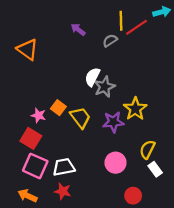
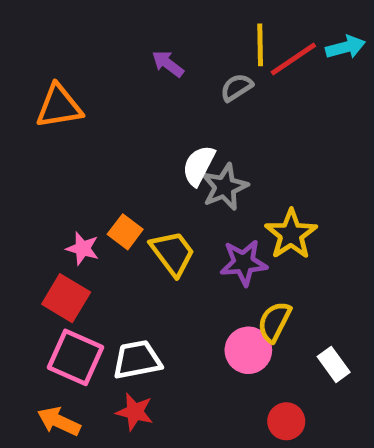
cyan arrow: (162, 12) -> (345, 47), moved
orange triangle: (28, 49) -> (59, 106), turned -45
yellow semicircle: (147, 149) -> (274, 322), moved

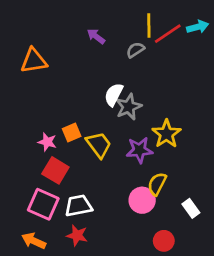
orange square: (125, 232) -> (72, 132), turned 30
red square: (66, 298) -> (55, 170), moved

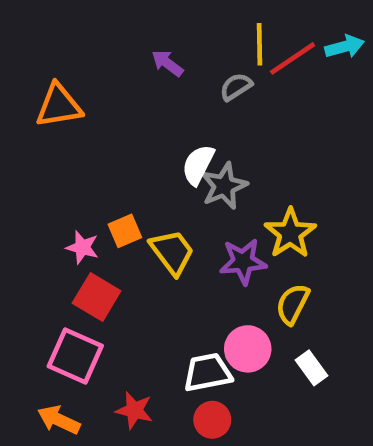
yellow semicircle: (157, 184) -> (293, 304), moved
white trapezoid: (78, 206) -> (208, 373), moved
white rectangle: (191, 208) -> (311, 368), moved
red circle: (164, 241) -> (212, 420), moved

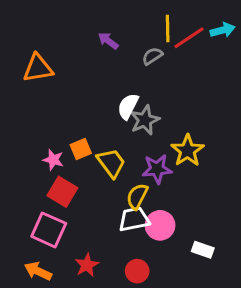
yellow semicircle: (293, 304) -> (137, 196), moved
white rectangle: (311, 368) -> (203, 250), moved, turned -35
white trapezoid: (208, 373) -> (134, 219), moved
red star: (134, 410) -> (87, 265), turned 30

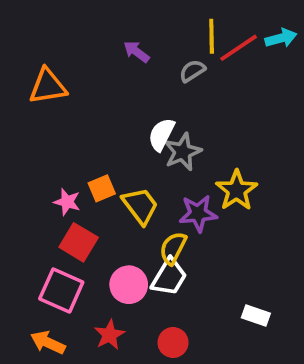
white trapezoid: (134, 219) -> (169, 277), turned 132
pink circle: (160, 225) -> (129, 285), moved

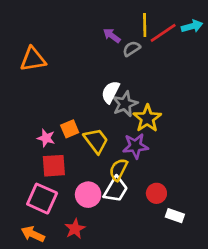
purple arrow: (136, 52) -> (112, 36), moved
yellow star: (237, 190) -> (147, 118), moved
red square: (79, 242) -> (54, 166), turned -35
red circle: (173, 343) -> (156, 193), moved

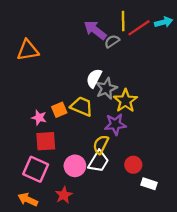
purple arrow: (112, 36) -> (95, 30), size x1.5
yellow trapezoid: (96, 141) -> (82, 106), moved, turned -30

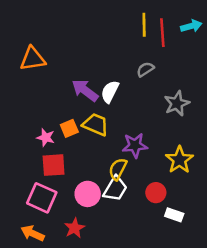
red line: (139, 28) -> (162, 33), turned -60
purple arrow: (95, 30) -> (85, 90), moved
gray semicircle: (112, 41) -> (145, 69), moved
gray star: (106, 88) -> (177, 103), moved
yellow star: (125, 101) -> (179, 160), moved

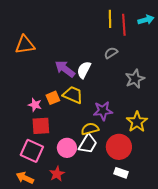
yellow semicircle: (118, 169) -> (90, 129), turned 48
red circle: (156, 193) -> (119, 147), size x1.6
white rectangle: (174, 215) -> (121, 173), moved

